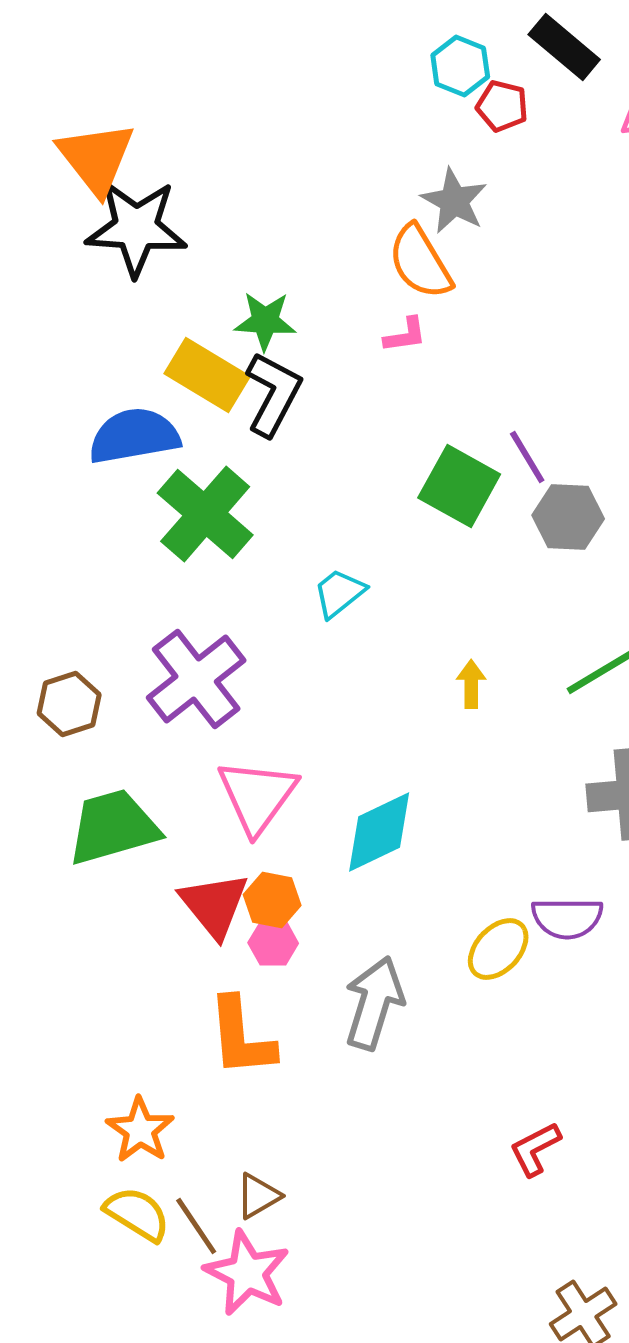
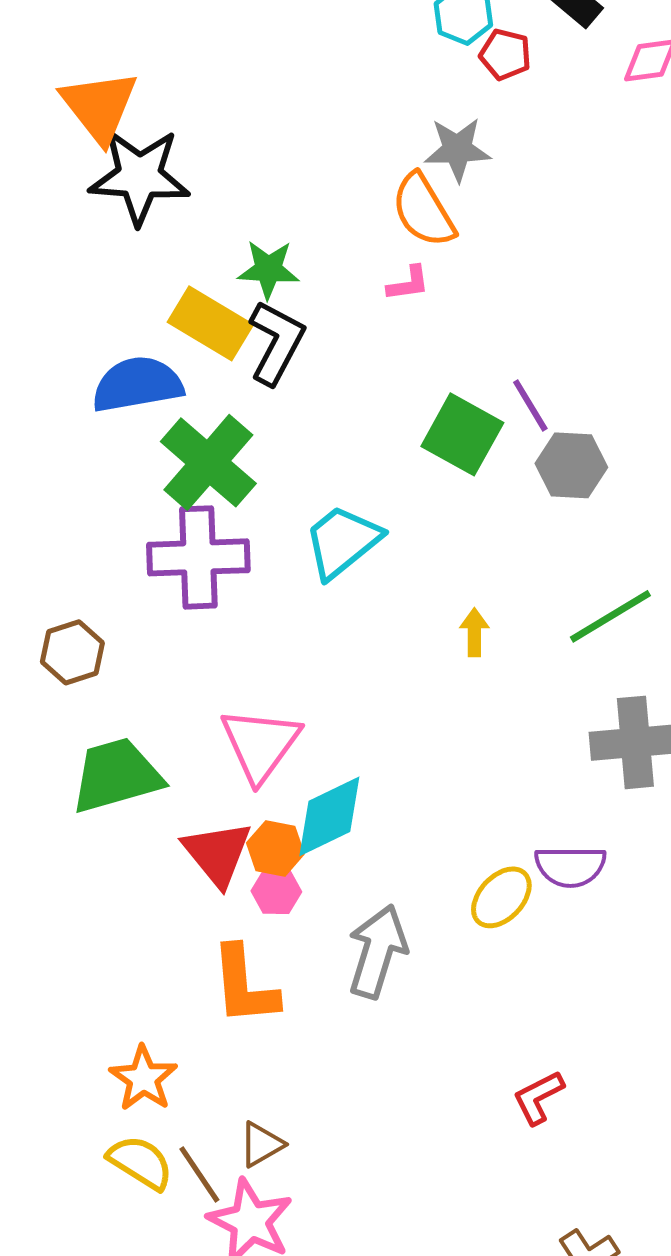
gray star: (454, 201) -> (457, 149), turned -30
cyan trapezoid: (339, 593) -> (342, 541), size x1.5
purple cross: (196, 679) -> (198, 557), moved, turned 36
cyan diamond: (379, 832) -> (329, 816), moved

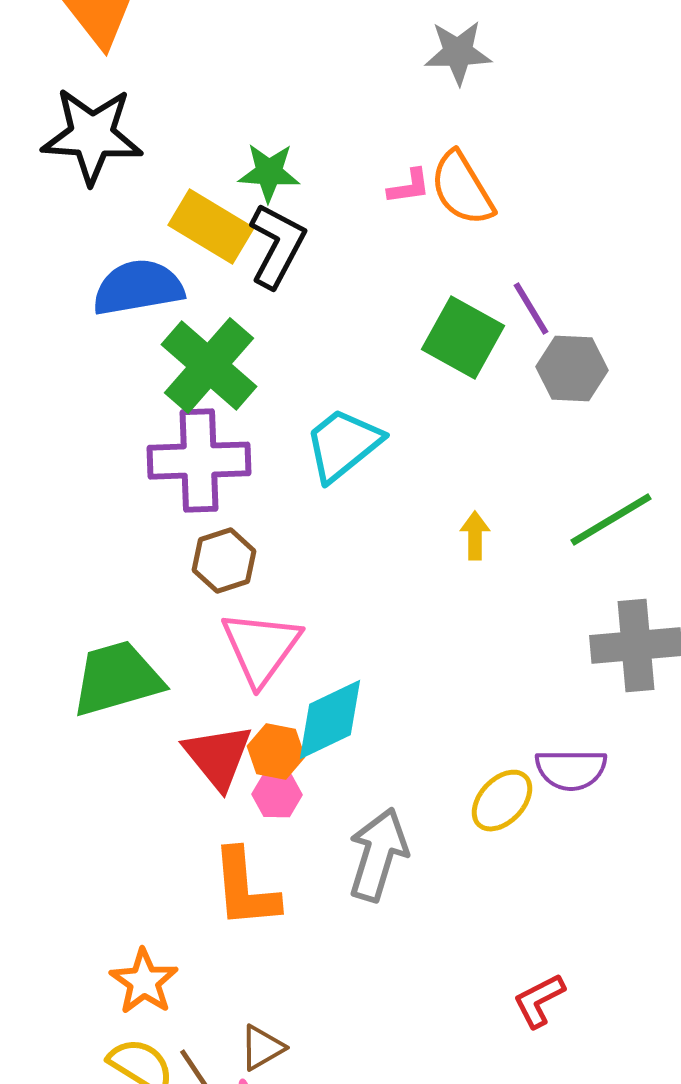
black star: (139, 176) -> (92, 136), moved
orange semicircle: (423, 210) -> (462, 189), moved
brown hexagon: (72, 652) -> (224, 561), moved

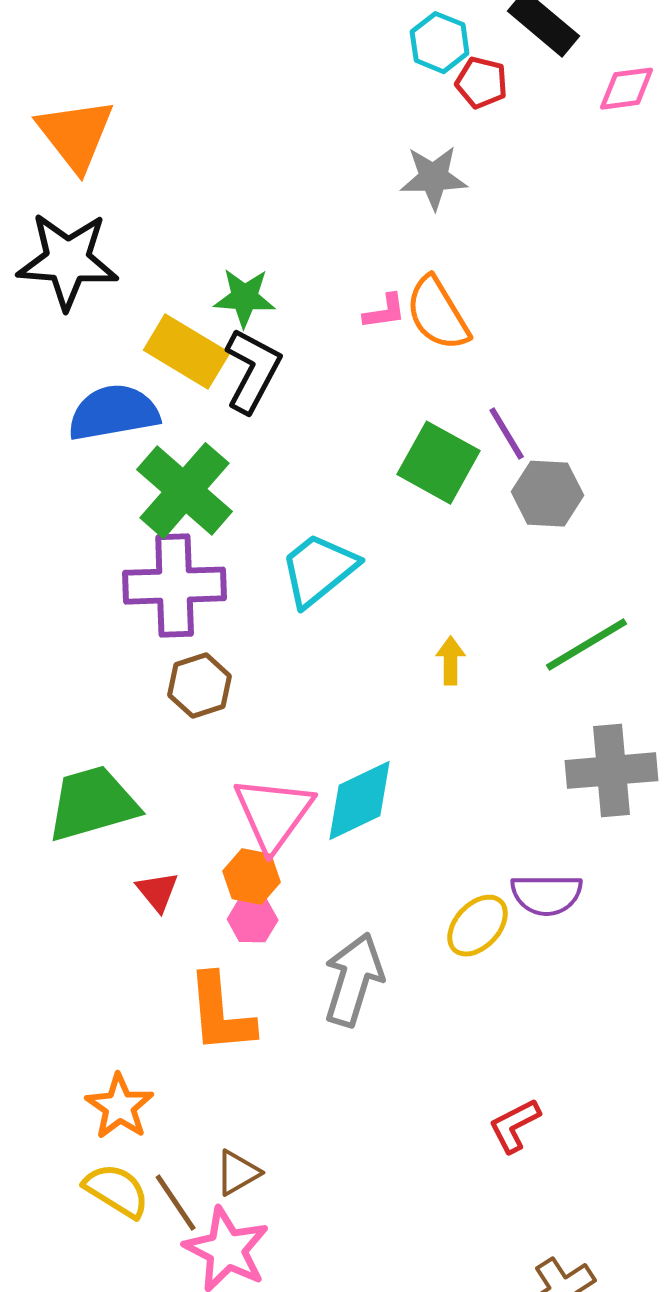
pink triangle: (261, 648) -> (274, 814), moved
cyan diamond: (330, 720) -> (360, 801), moved
red triangle: (218, 757) -> (158, 892), moved, size x0.6

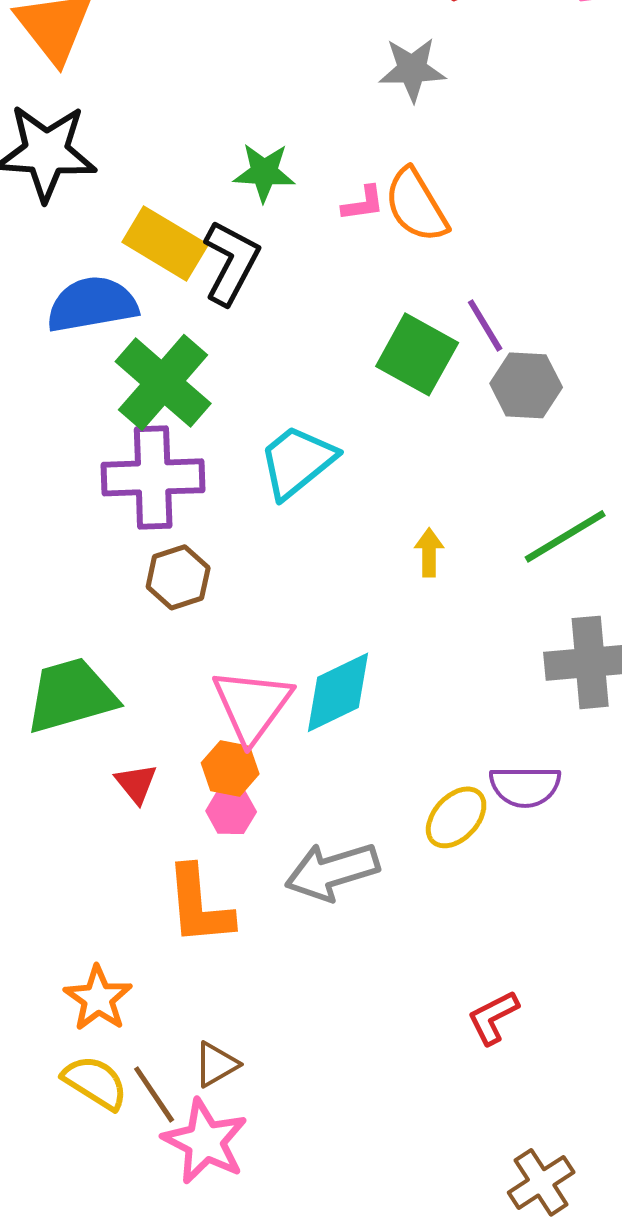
green star: (245, 298) -> (264, 172), moved
gray arrow: (354, 980) -> (332, 871), turned -124

